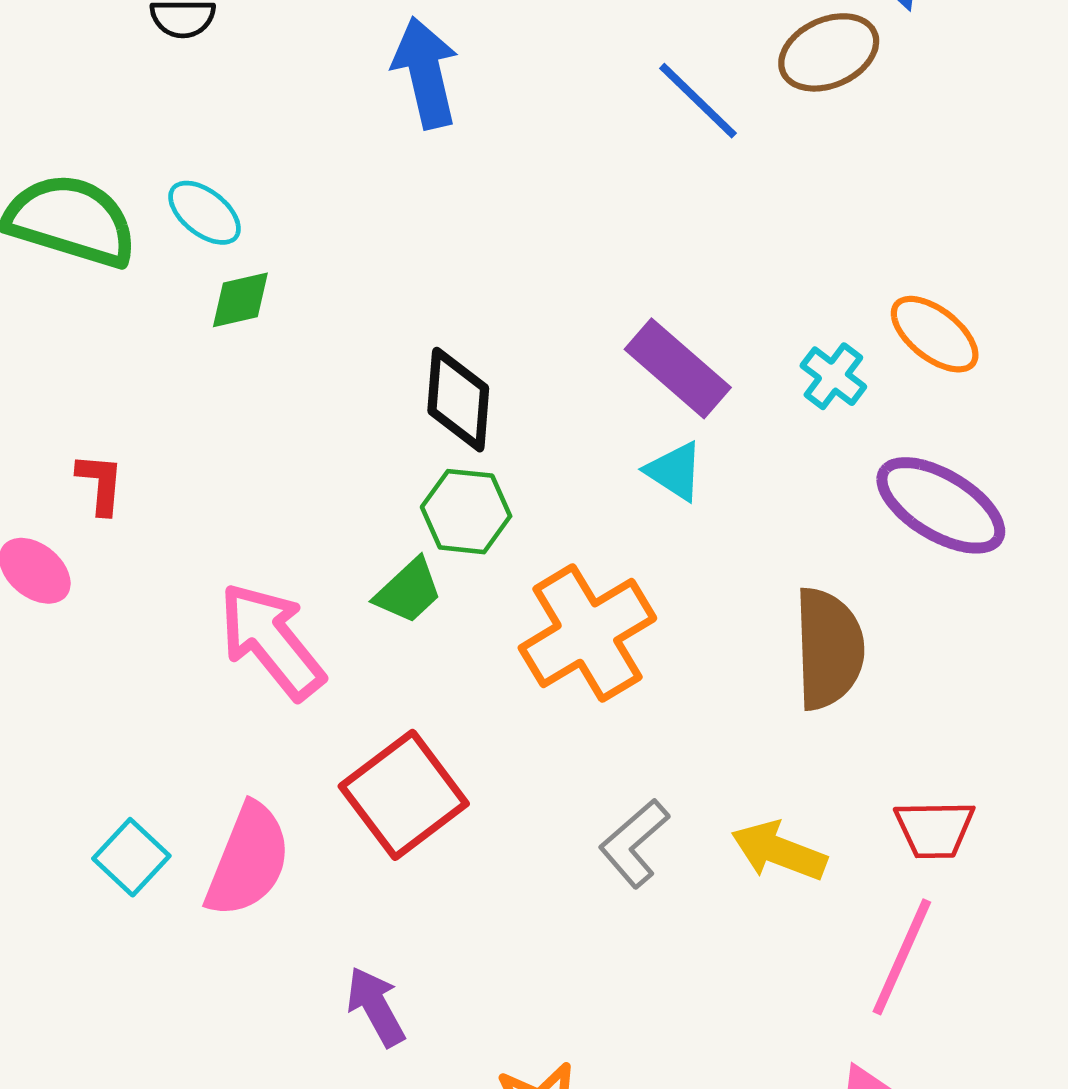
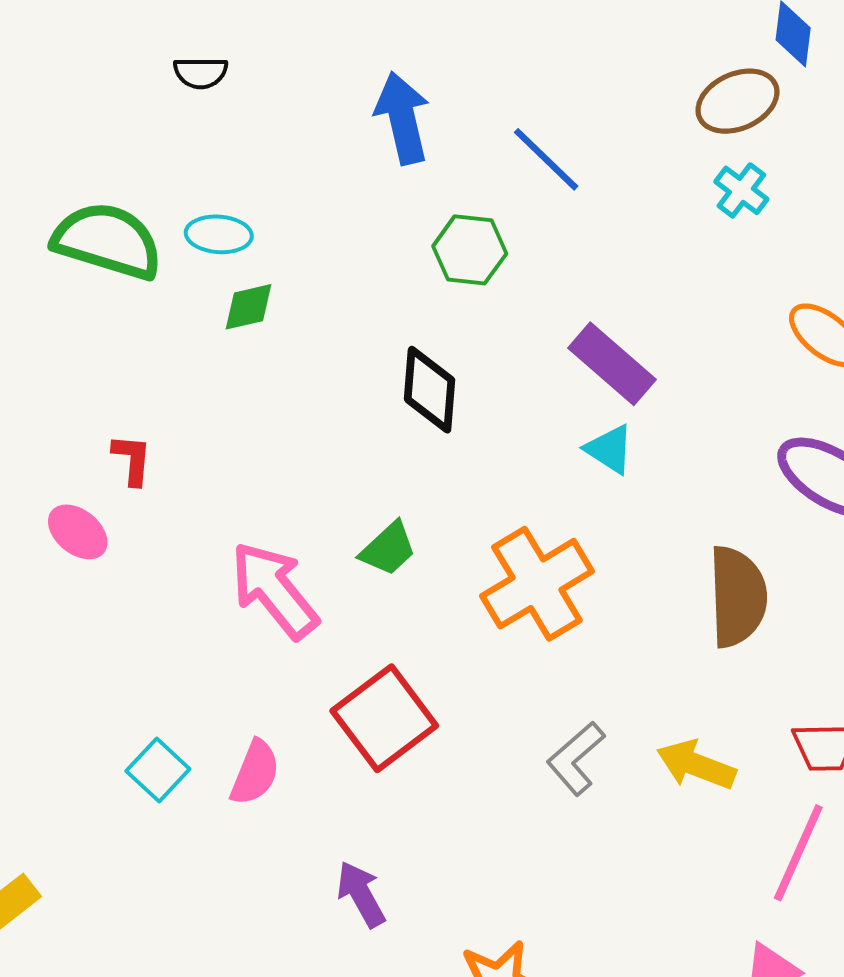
blue line: (698, 101) -> (546, 159), moved
cyan ellipse: (205, 213) -> (219, 234), turned -34
cyan cross: (833, 376) -> (741, 190), moved
green hexagon: (466, 512) -> (470, 250), moved
pink semicircle: (248, 860) -> (255, 773), size x0.7

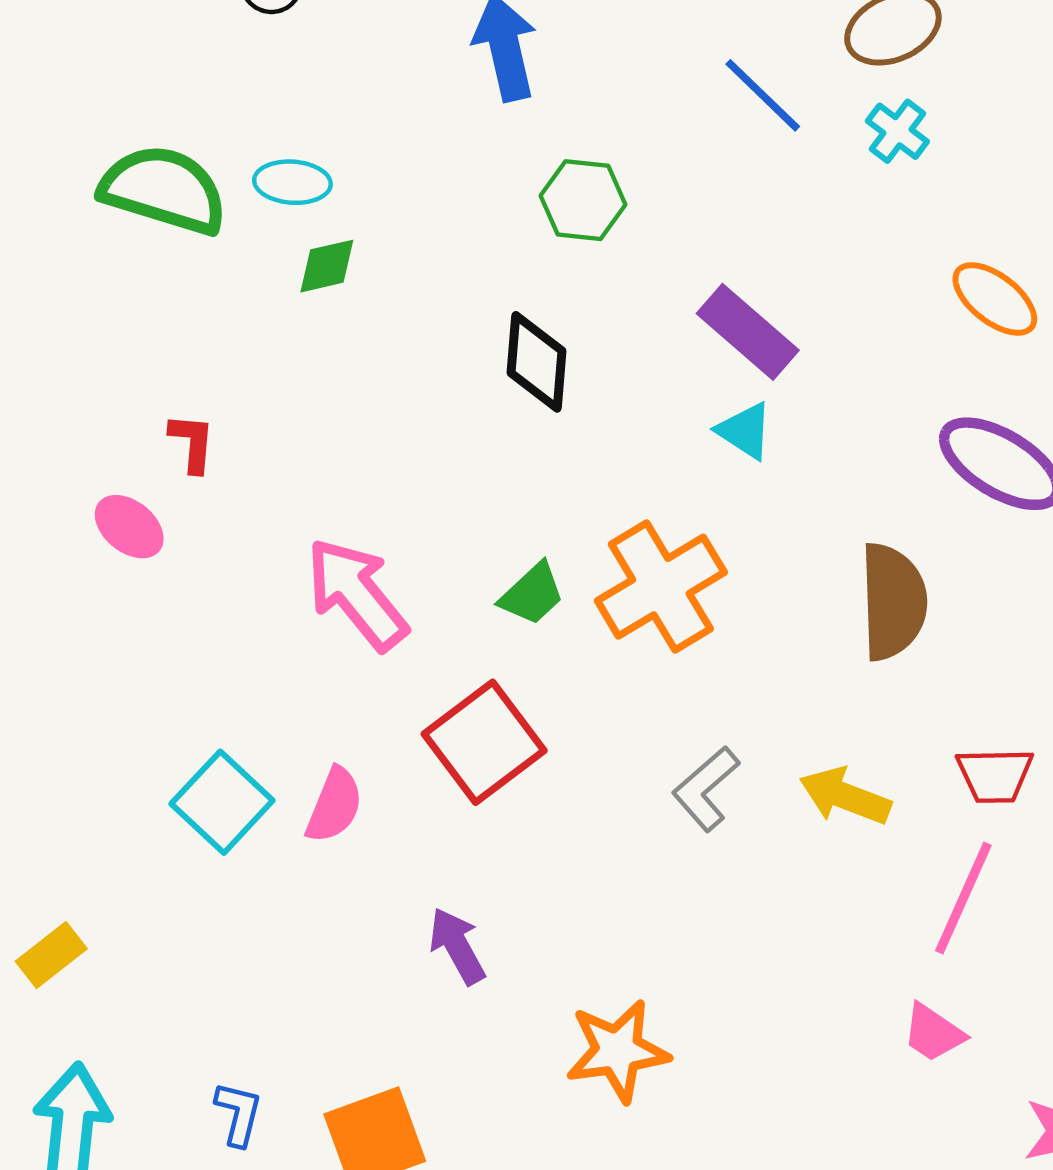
blue line: (546, 159) -> (763, 95), moved
green trapezoid: (388, 549) -> (532, 594), moved
cyan square: (158, 770) -> (222, 802), size x1.4

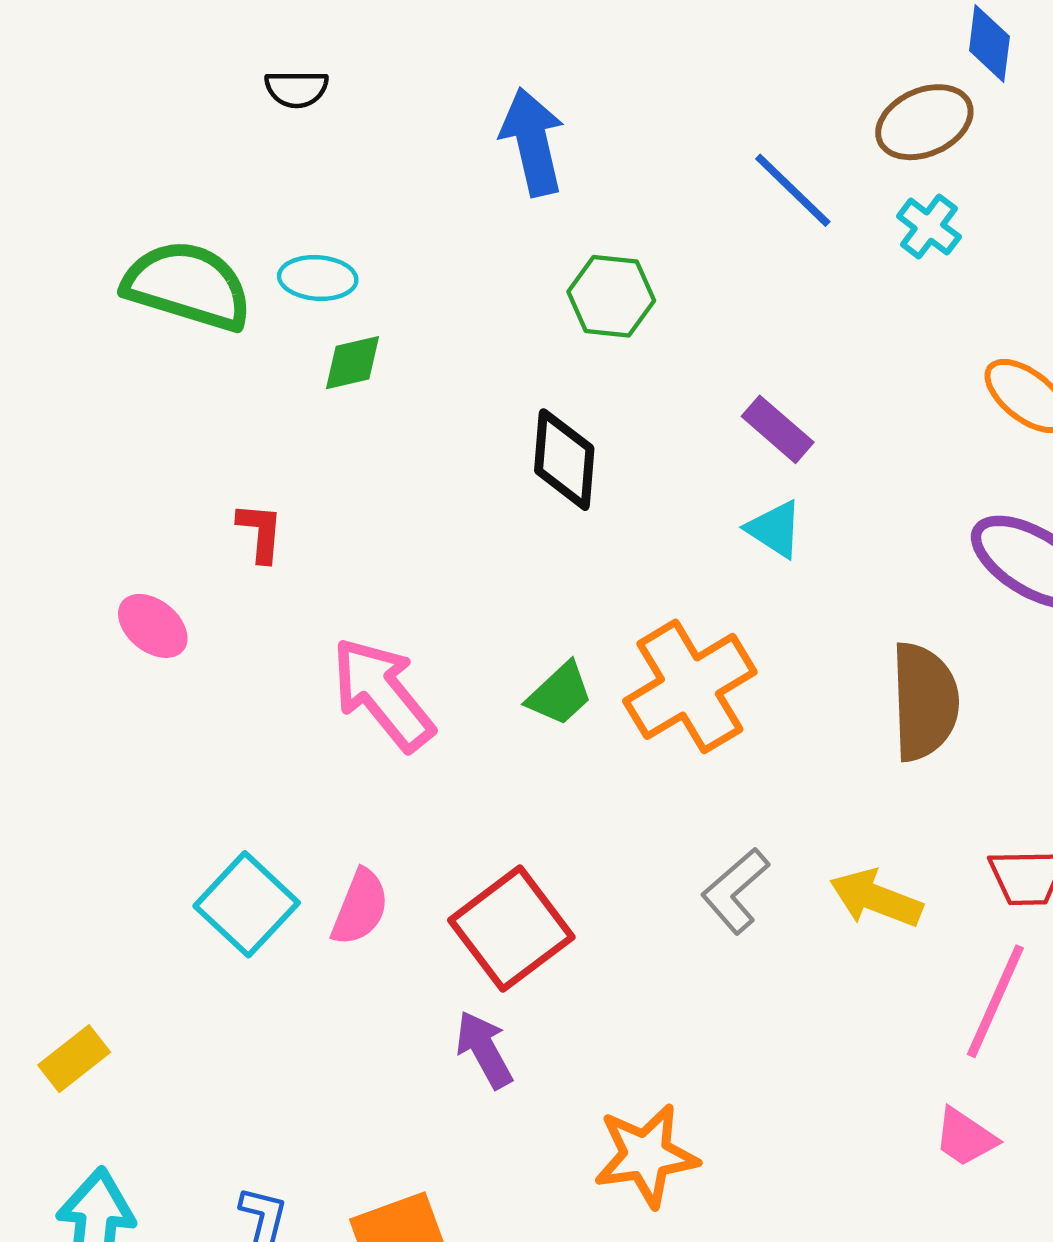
purple rectangle: (748, 332) -> (778, 429), size x0.7
red L-shape: (192, 443) -> (260, 532), moved
red square: (484, 742) -> (511, 929), moved

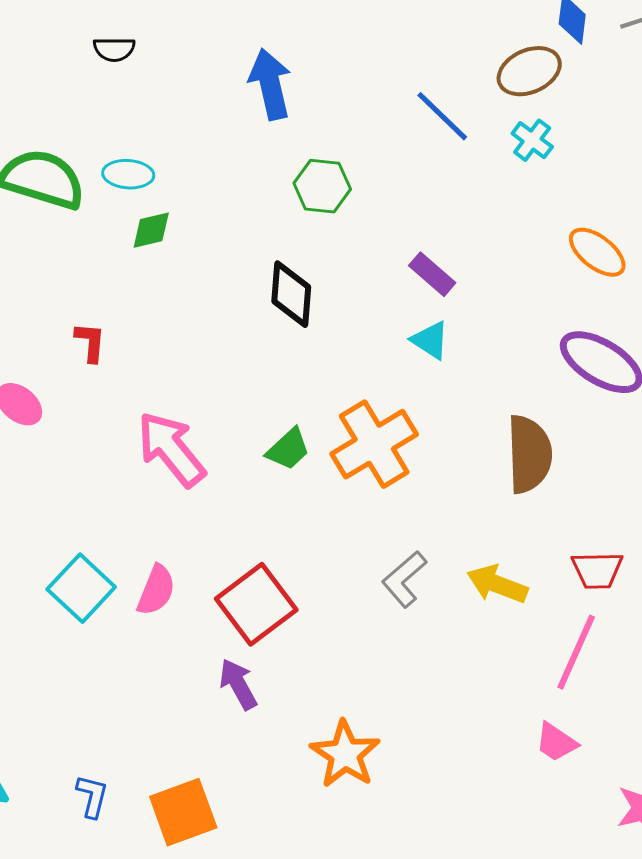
orange star: (646, 1155) -> (345, 754), turned -30

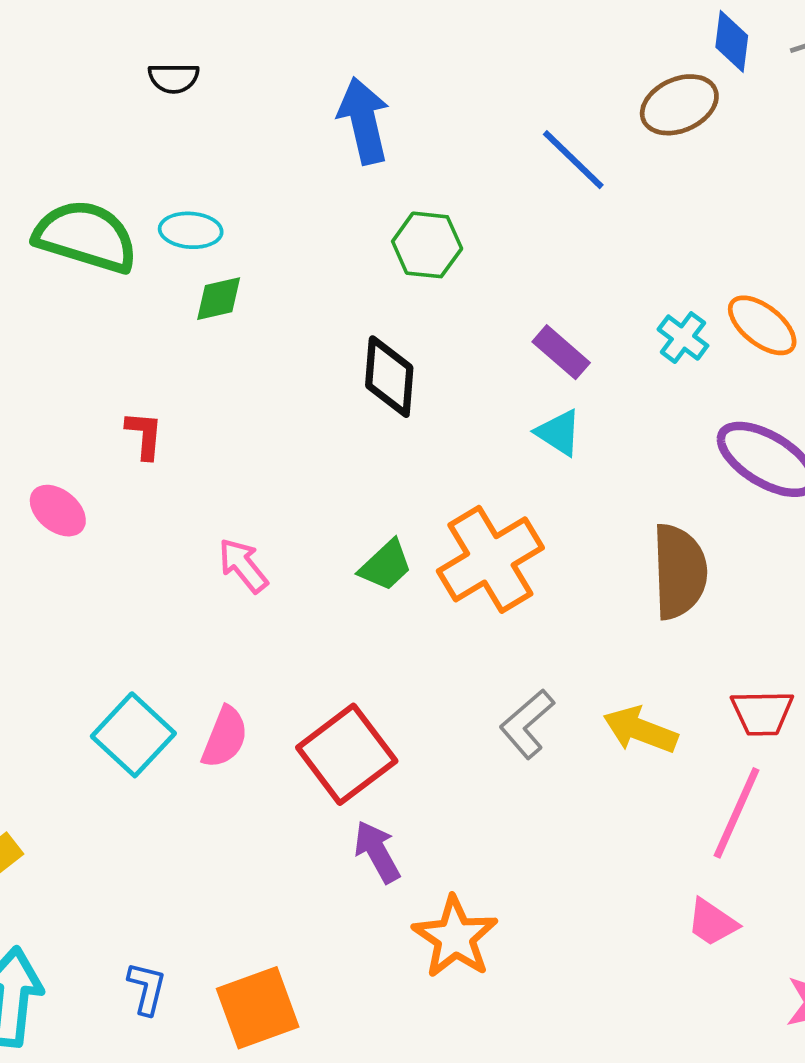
cyan cross: (532, 140) -> (683, 338), moved
pink arrow: (171, 449) -> (243, 565), size x0.6
purple arrow: (238, 684) -> (377, 852), moved

